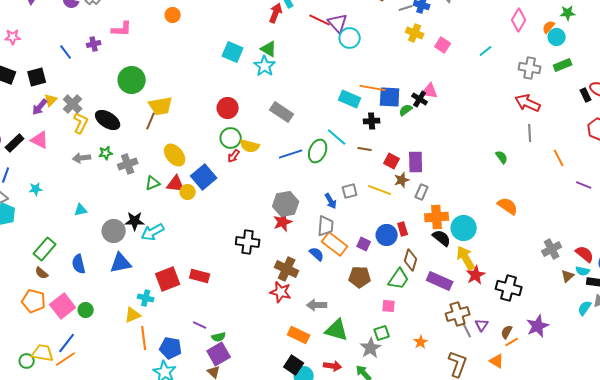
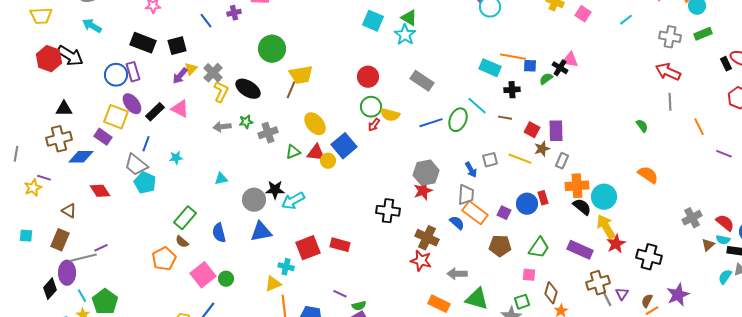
blue square: (390, 97) -> (530, 66), size x0.6
brown diamond: (411, 260) -> (551, 293), moved
orange pentagon: (34, 301) -> (164, 259), moved, turned 30

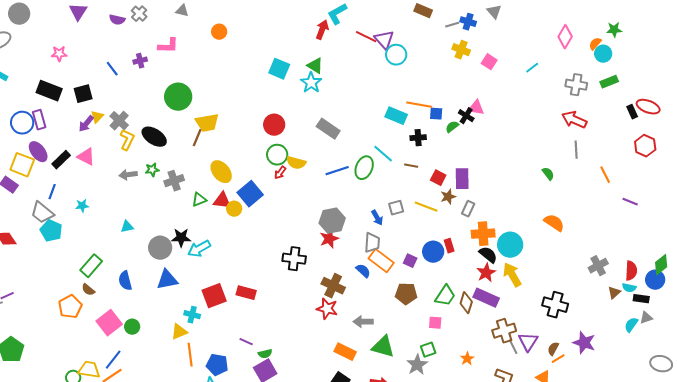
red semicircle: (725, 223) -> (631, 271), turned 54
red star: (616, 244) -> (486, 273), moved
brown diamond: (551, 293) -> (466, 303), moved
purple triangle: (622, 294) -> (528, 342), size x1.5
purple star: (678, 295) -> (584, 343), turned -30

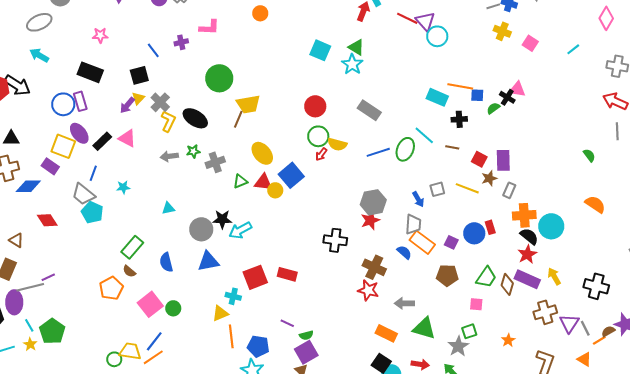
black square: (83, 94) -> (139, 75), moved
yellow arrow: (512, 275) -> (554, 276), moved, size x0.7
gray line: (513, 347) -> (585, 328), moved
brown semicircle: (553, 349) -> (608, 331), moved, turned 32

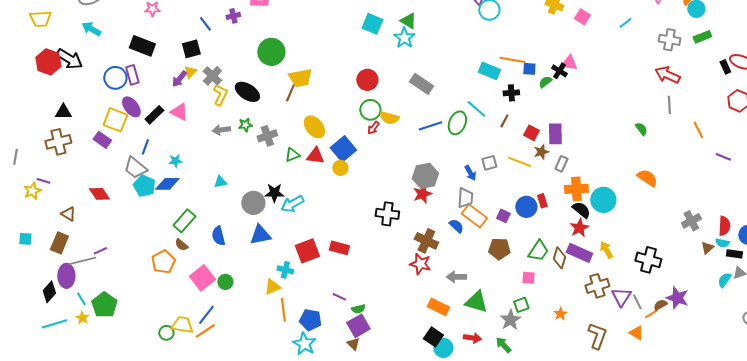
brown line: (452, 147) -> (504, 121), turned -72
blue diamond: (28, 186) -> (167, 184), moved
yellow circle: (275, 190) -> (340, 168), moved

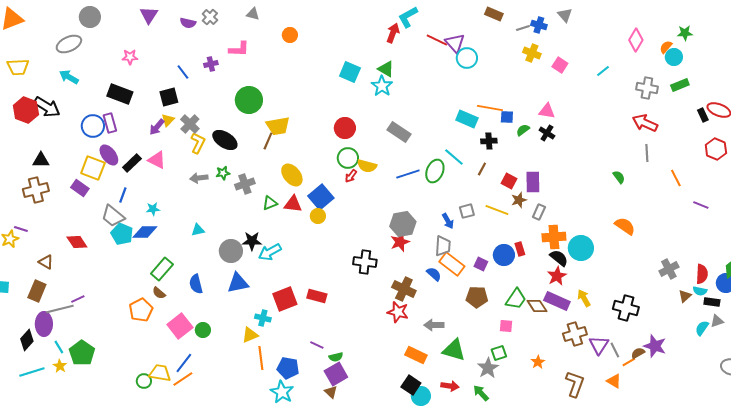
black cross: (559, 71) -> (547, 133), moved
brown diamond: (559, 258) -> (537, 306), turned -50

